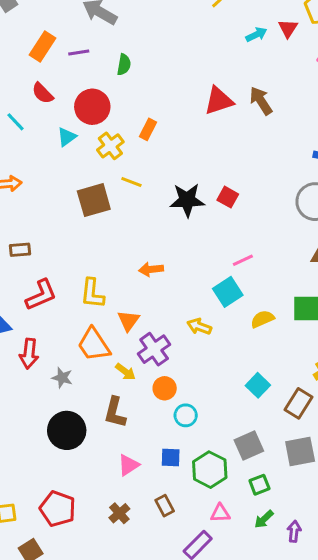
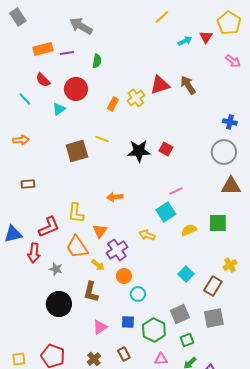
orange rectangle: (43, 47) -> (43, 49), turned 42
yellow cross: (110, 146) -> (136, 98), moved
red L-shape: (41, 295) -> (49, 227), moved

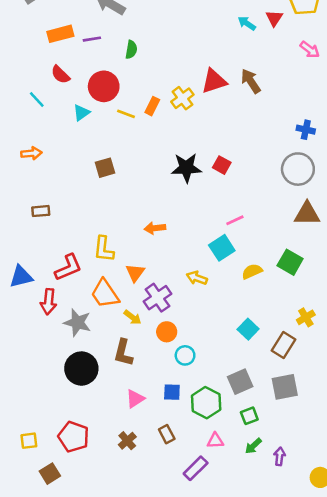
cyan arrow: (185, 41) -> (247, 23), turned -120
yellow line: (102, 139) -> (126, 114), moved
brown square: (77, 151) -> (105, 168), size x0.7
green square: (218, 223) -> (290, 262), turned 30
gray star: (56, 269) -> (77, 323), size x1.5

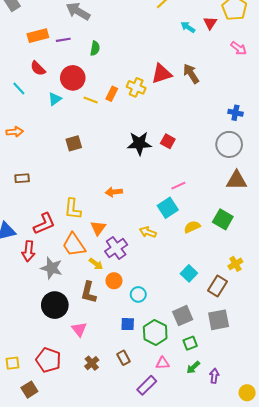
yellow cross: (182, 98) -> (136, 87), turned -30
orange circle: (167, 332) -> (114, 281), moved
pink triangle: (135, 399) -> (79, 329), moved, turned -35

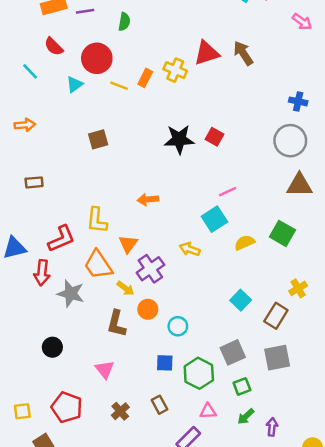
black circle: (55, 305) -> (52, 347), moved, size x0.6

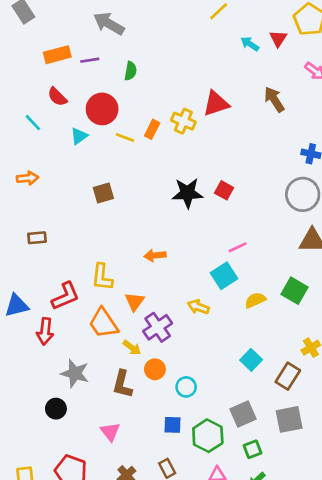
brown arrow: (243, 53) -> (274, 99), moved
gray star: (71, 294) -> (75, 373), moved

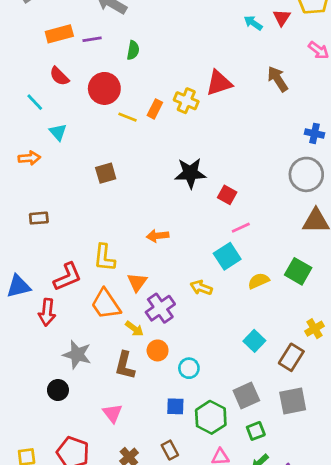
cyan triangle: (79, 136) -> (58, 132), moved, turned -36
red square: (224, 190) -> (227, 195), moved

